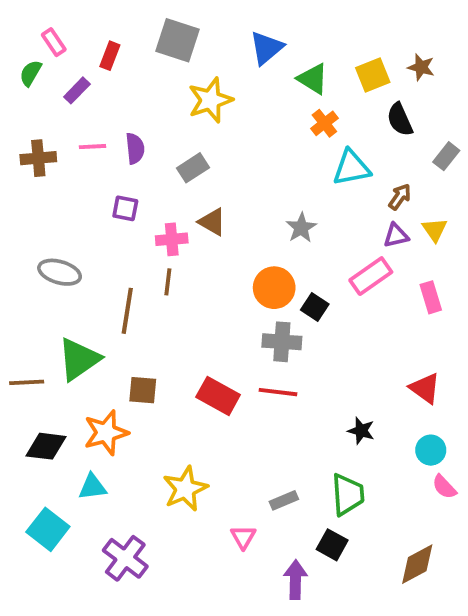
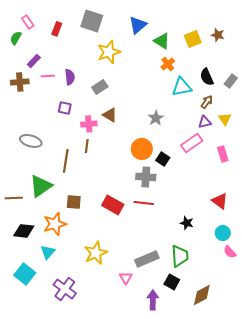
purple rectangle: (77, 90) -> (34, 61), moved
black semicircle: (400, 119) -> (207, 77), moved
cyan triangle: (92, 487) -> (48, 252), turned -42
gray rectangle: (284, 500) -> (147, 259), size x1.6
brown diamond: (417, 564) -> (202, 295), moved

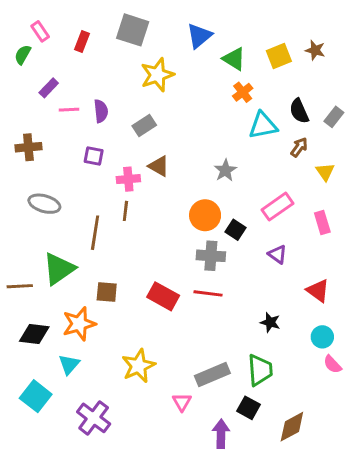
brown cross: (20, 82) -> (28, 147), moved
purple triangle: (205, 122) -> (277, 254), moved, turned 48

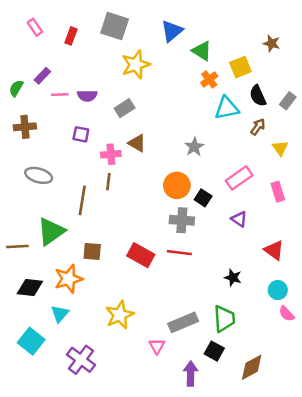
green semicircle: (23, 55) -> (16, 88), moved
yellow square: (279, 56) -> (240, 67), moved
purple semicircle: (101, 111) -> (87, 96), turned 96

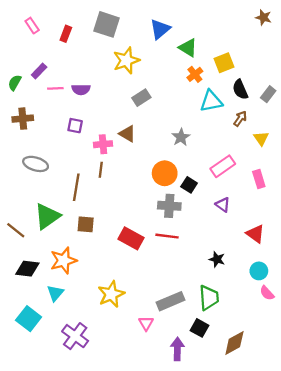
brown star: (272, 43) -> (263, 17), moved
gray rectangle: (125, 108) -> (141, 98), moved
brown line: (17, 246) -> (16, 230), turned 42
brown square: (92, 251) -> (86, 224), moved

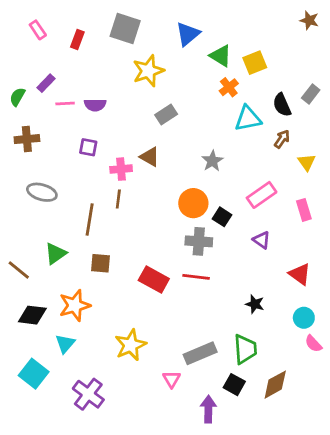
yellow square: (224, 63) -> (255, 63), moved
gray rectangle: (268, 94) -> (311, 94), moved
green triangle: (47, 216) -> (56, 254), size x0.7
brown diamond: (234, 343) -> (275, 385), moved

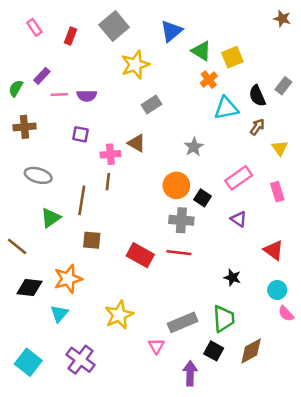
gray square: (125, 29) -> (114, 26), turned 32
green triangle: (56, 254) -> (51, 218), moved
cyan square: (34, 374) -> (28, 362), moved

